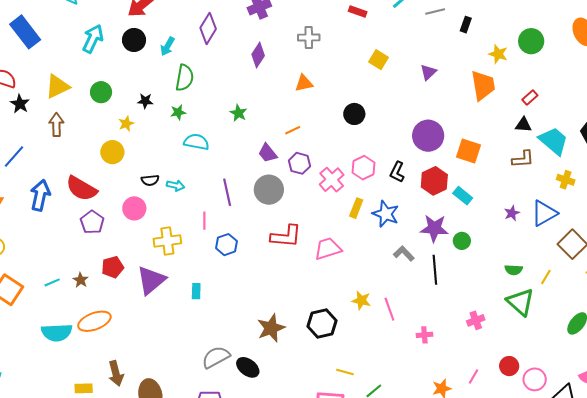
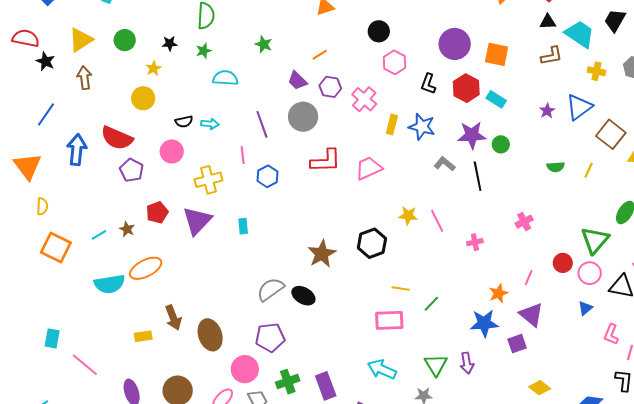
pink hexagon: (363, 168) -> (395, 62), moved
green triangle: (520, 302) -> (595, 240), moved, turned 36

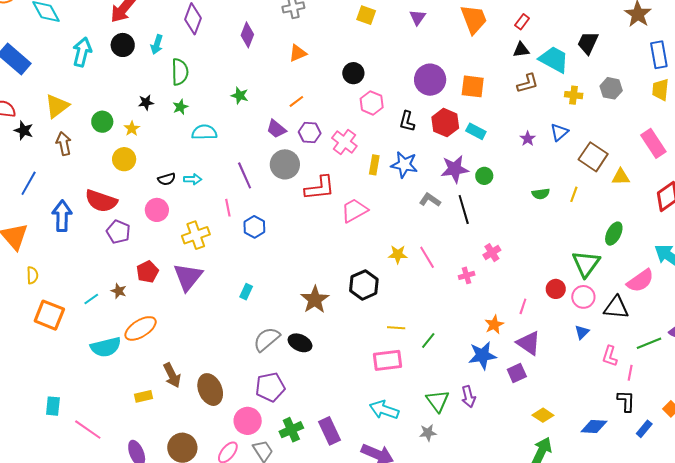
green circle: (125, 40) -> (102, 122), moved
blue triangle: (579, 107) -> (559, 132), size x0.7
red L-shape: (326, 161) -> (320, 188), moved
pink cross: (524, 222) -> (492, 253), moved
cyan rectangle: (243, 226) -> (246, 292), moved, turned 35

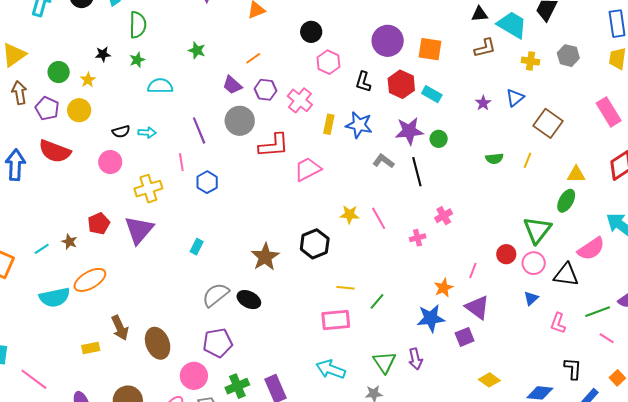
yellow triangle: (621, 177) -> (576, 174), moved
purple pentagon: (118, 232) -> (47, 109), moved
pink line: (630, 373) -> (607, 338), moved, turned -70

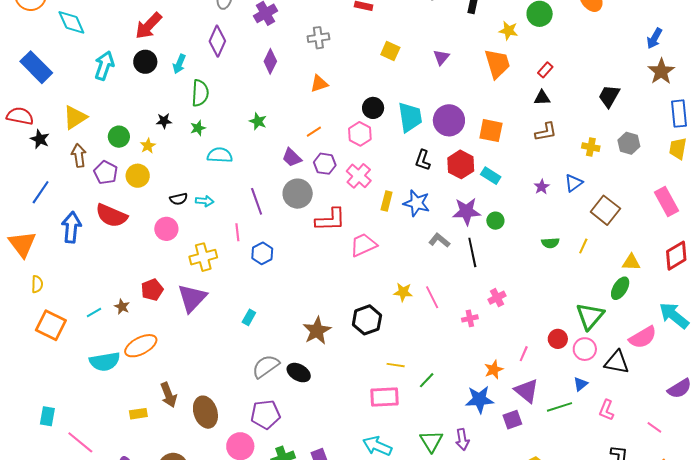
cyan trapezoid: (512, 25) -> (410, 117), moved, turned 48
pink hexagon: (328, 62) -> (360, 134), moved
green line: (598, 312) -> (559, 407), moved

